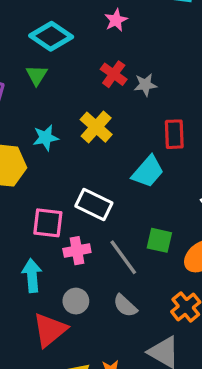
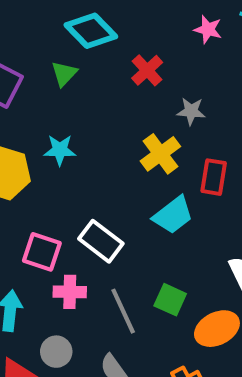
pink star: (116, 20) -> (208, 29), moved, turned 30
red cross: (114, 74) -> (147, 70), moved
yellow cross: (96, 127) -> (160, 154), moved

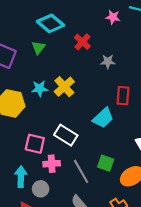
yellow cross: (160, 154) -> (64, 87), moved
gray circle: (56, 352) -> (41, 189), moved

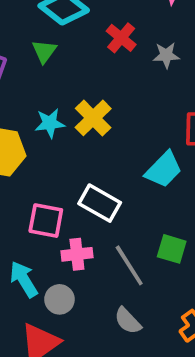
gray star: (108, 62) -> (166, 55), moved
cyan arrow: (21, 177) -> (24, 279), turned -30

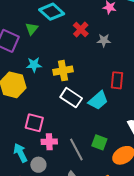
green triangle: (44, 51) -> (32, 29), moved
yellow cross: (93, 118) -> (63, 71), turned 30
cyan star: (50, 123) -> (34, 65), moved
white rectangle: (100, 203) -> (71, 98), moved

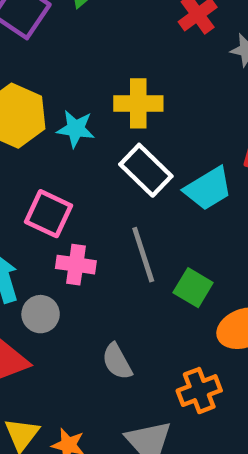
cyan star: (34, 65) -> (76, 129), moved
gray line: (76, 150) -> (143, 255), moved

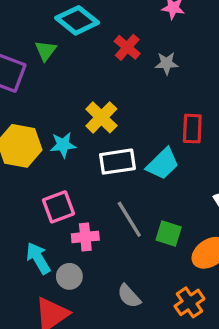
yellow cross: (138, 103) -> (101, 117), turned -32
white rectangle: (146, 170) -> (117, 162), turned -39
pink square: (49, 214) -> (58, 207), turned -32

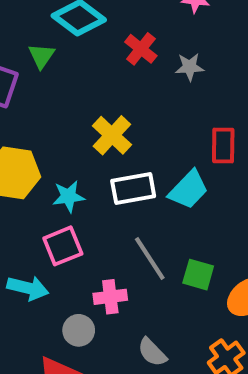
cyan star: (63, 145) -> (69, 196), moved
pink cross: (85, 237) -> (110, 297), moved
cyan arrow: (38, 258) -> (28, 288), moved, turned 136

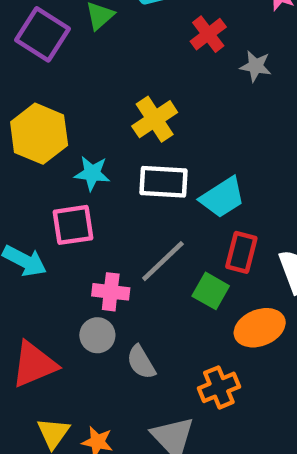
red rectangle: (223, 146) -> (241, 252), moved
gray line: (150, 258) -> (163, 261), turned 66
gray circle: (79, 330) -> (97, 335), moved

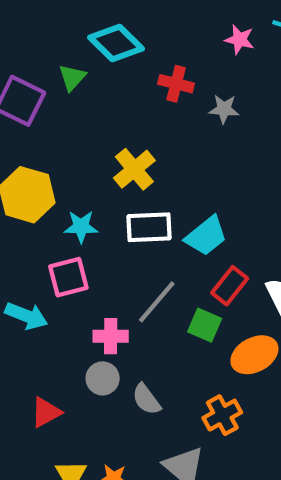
red cross: (208, 34) -> (176, 84), turned -32
red rectangle: (241, 252) -> (230, 286), turned 30
red triangle: (34, 364) -> (46, 412), size x0.7

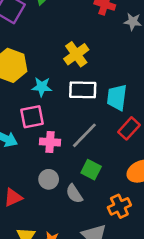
cyan trapezoid: (206, 236) -> (117, 97), turned 132
green square: (205, 325) -> (91, 170), moved
pink cross: (111, 336) -> (50, 142), moved

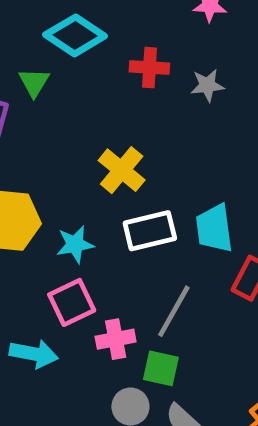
green square: (91, 170) -> (161, 368), moved

